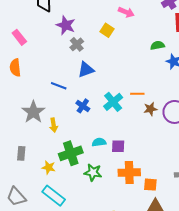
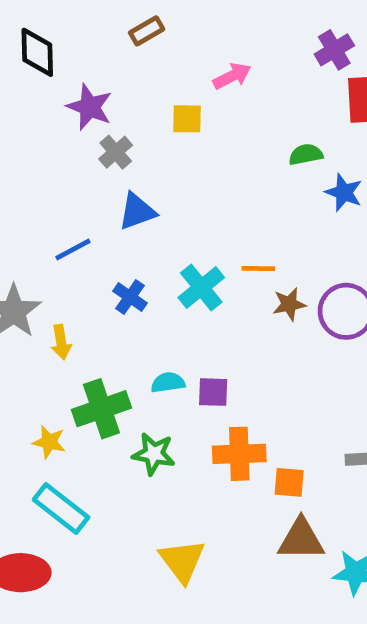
pink arrow: (126, 12) -> (232, 76), turned -49
yellow square: (107, 30) -> (187, 119), turned -32
blue line: (59, 86) -> (73, 250), turned -49

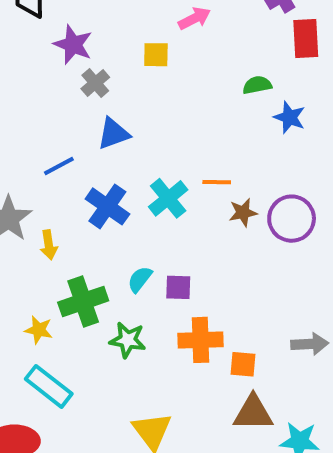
blue cross: (130, 297) -> (107, 206), size x1.5
cyan semicircle: (168, 383) -> (140, 279), turned -44

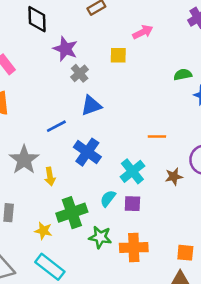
cyan cross: (168, 198) -> (132, 171), moved
brown star: (243, 213) -> (174, 177), moved
orange cross: (200, 340) -> (134, 247), moved
orange square: (243, 364) -> (185, 253), moved

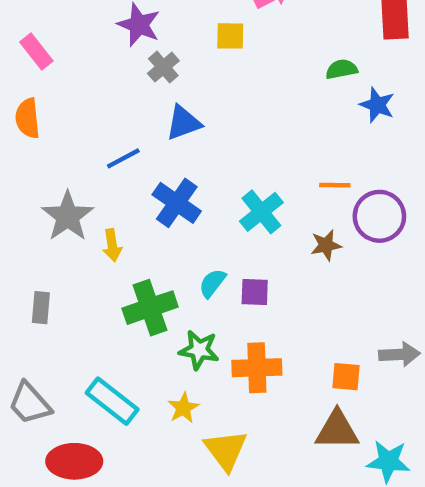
orange line: (157, 137) -> (335, 185), moved
cyan cross: (132, 171) -> (261, 212), moved
yellow star: (43, 231) -> (183, 408), moved, turned 30

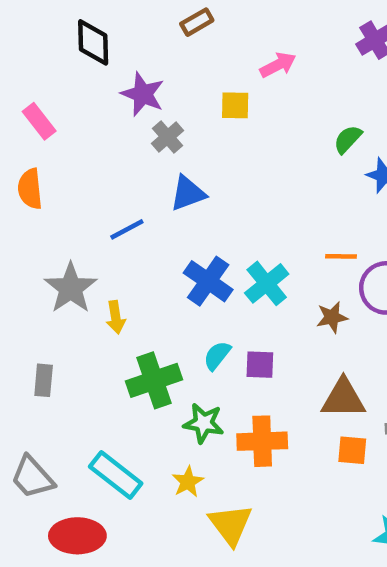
green semicircle: (342, 69) -> (348, 139), turned -36
blue cross: (177, 203) -> (208, 281), moved
brown triangle: (337, 430) -> (343, 398), moved

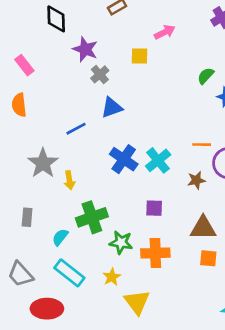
cyan semicircle: (217, 356) -> (60, 237), moved

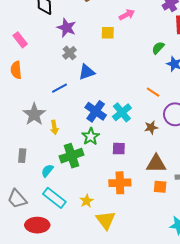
gray cross: (100, 74) -> (69, 53), moved
orange line: (202, 145) -> (153, 92), moved, turned 32
green star: (121, 242) -> (91, 136), moved, turned 30

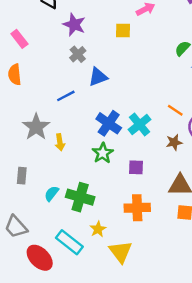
orange line: (153, 92) -> (175, 110), moved
green cross: (72, 156) -> (80, 197), moved, turned 35
cyan rectangle: (54, 198) -> (69, 242), moved
red ellipse: (37, 225) -> (40, 258), turned 45

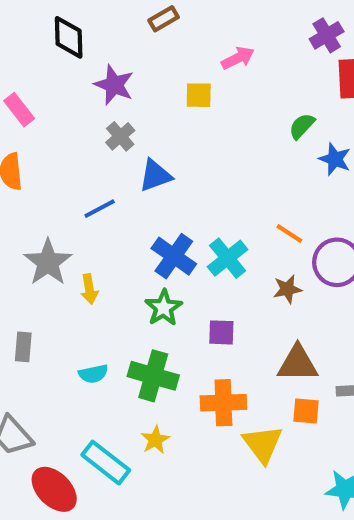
cyan semicircle: (52, 193) -> (93, 374), moved, turned -140
green cross: (80, 197) -> (153, 376), moved
yellow triangle: (121, 252) -> (263, 444), moved

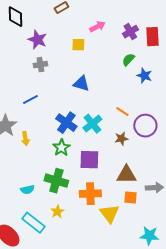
purple cross: (327, 35) -> (130, 32), moved
gray cross: (120, 136) -> (40, 65), turned 32
blue triangle: (155, 176) -> (81, 84), moved, turned 36
purple square: (221, 332) -> (89, 160), size x1.5
cyan semicircle: (93, 374) -> (27, 190), moved

